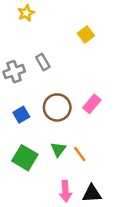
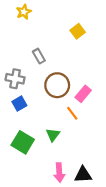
gray cross: (14, 72) -> (15, 79), moved, turned 30
brown circle: (57, 107) -> (57, 85), moved
orange line: (80, 154) -> (72, 113), moved

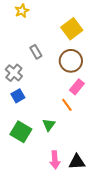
yellow square: (78, 31) -> (72, 29), size x1.5
gray cross: (15, 79) -> (14, 73), turned 30
brown circle: (57, 85) -> (71, 61), moved

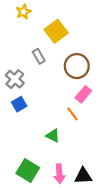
yellow square: (72, 29) -> (56, 31), moved
green triangle: (49, 125) -> (53, 136), turned -40
green square: (21, 132) -> (28, 170), moved

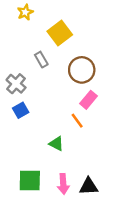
green square: (28, 170) -> (30, 181), turned -30

